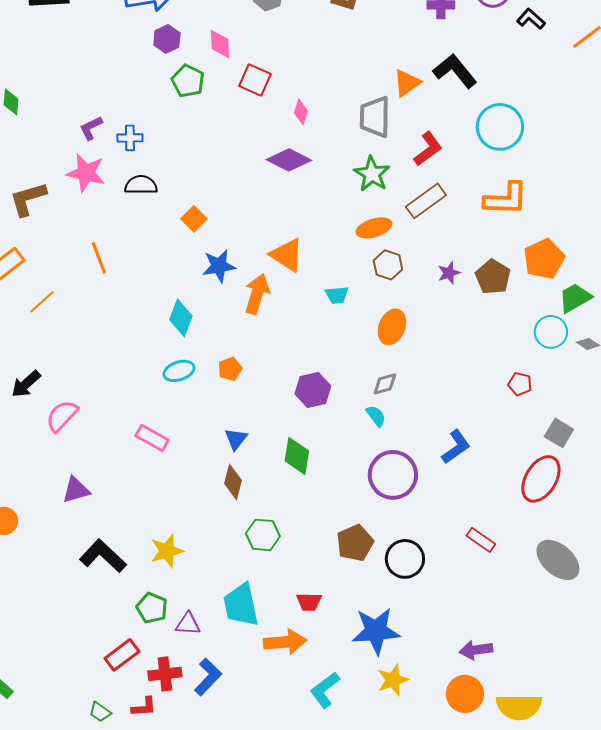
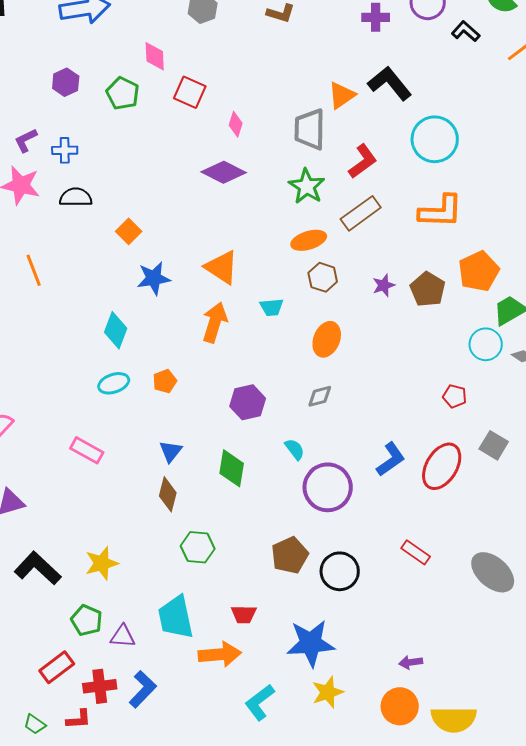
purple hexagon: (167, 39) -> (66, 82), moved
orange arrow: (257, 294) -> (215, 322), moved
cyan semicircle: (376, 416) -> (295, 449), moved
red ellipse: (541, 479) -> (442, 466), moved
purple arrow: (476, 650) -> (411, 662), size x0.7

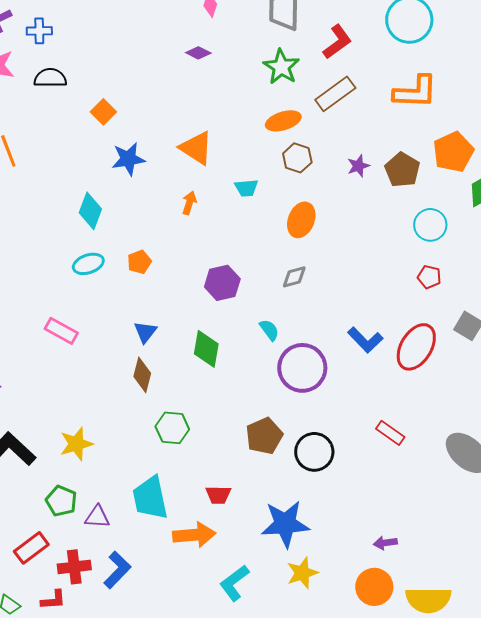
purple diamond: (224, 172) -> (198, 53), size x0.6
orange arrow: (215, 322) -> (189, 203), size x0.6
cyan circle: (486, 344) -> (430, 225), moved
blue L-shape: (391, 459) -> (365, 340), turned 81

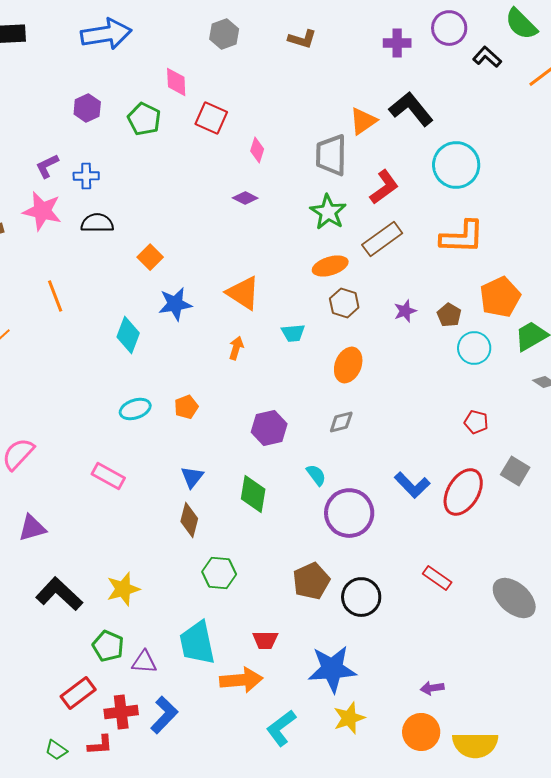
brown pentagon: (402, 170) -> (449, 315), size x0.7
cyan diamond: (90, 211) -> (128, 335), moved
cyan circle: (430, 225) -> (474, 348), moved

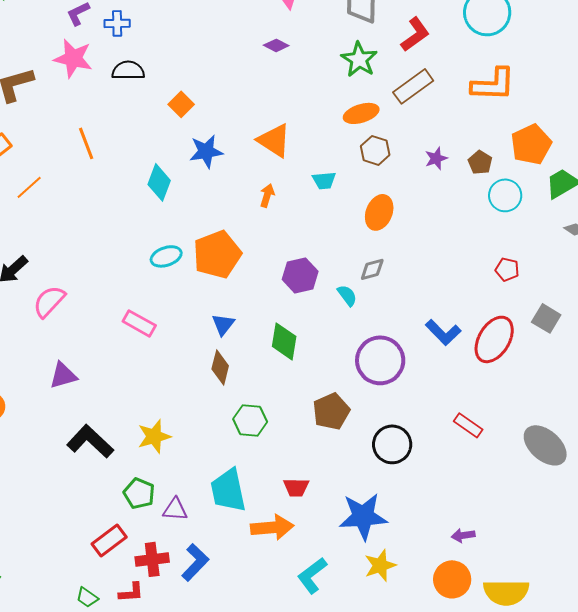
orange pentagon: (186, 407) -> (217, 254), size x2.0
cyan semicircle: (316, 475) -> (347, 295), moved
brown pentagon: (311, 581) -> (331, 411), moved

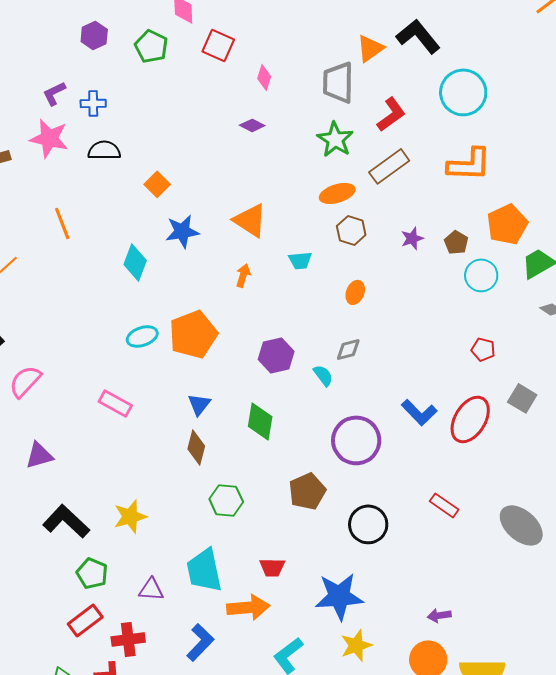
orange ellipse: (379, 212) -> (355, 292), size x0.7
green pentagon: (139, 493) -> (92, 573), moved
blue L-shape: (195, 562) -> (200, 642), moved

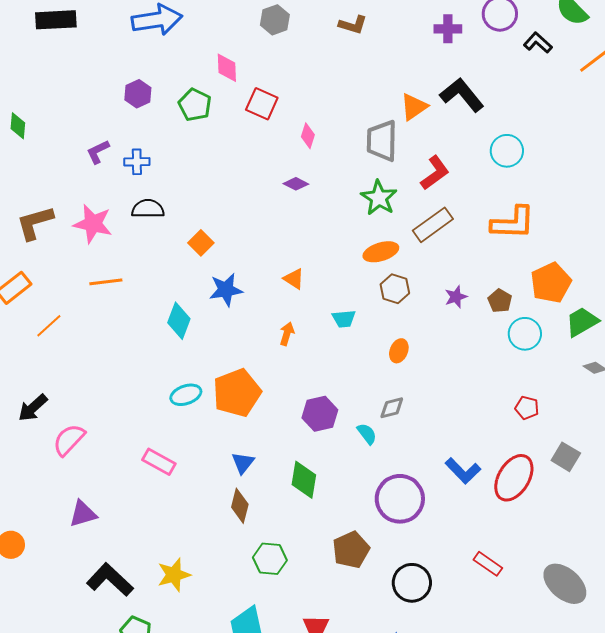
cyan circle: (463, 92) -> (507, 151), size x0.7
pink star: (49, 138) -> (93, 224), moved
orange triangle: (250, 220) -> (294, 279), size x0.6
orange line: (62, 223) -> (106, 282), turned -76

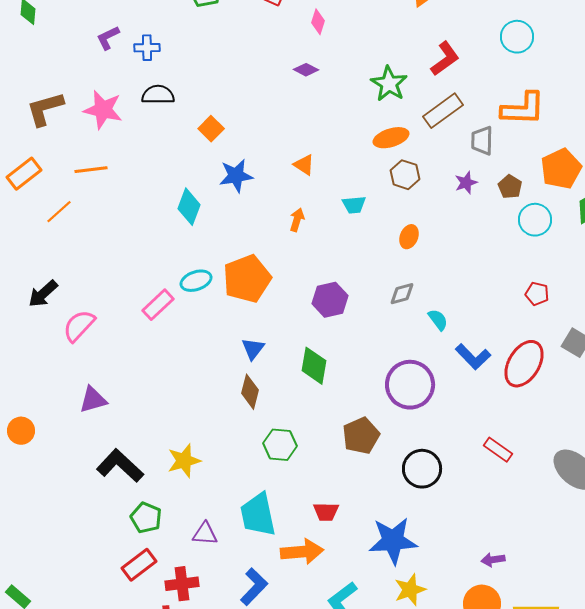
gray trapezoid: (382, 141) -> (482, 141), moved, size x0.7
orange line: (106, 282) -> (91, 170), moved
cyan semicircle: (367, 434) -> (438, 320), moved
pink rectangle: (159, 462) -> (158, 305), moved, turned -72

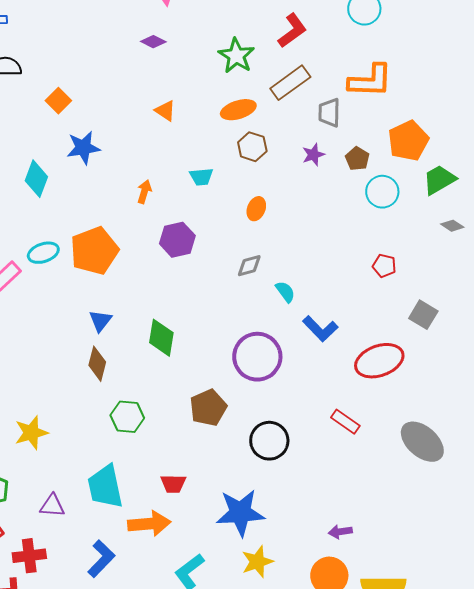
orange triangle: (304, 165) -> (165, 111), moved
purple hexagon: (330, 300) -> (177, 240), moved
red ellipse: (524, 364) -> (379, 361), moved, turned 39

